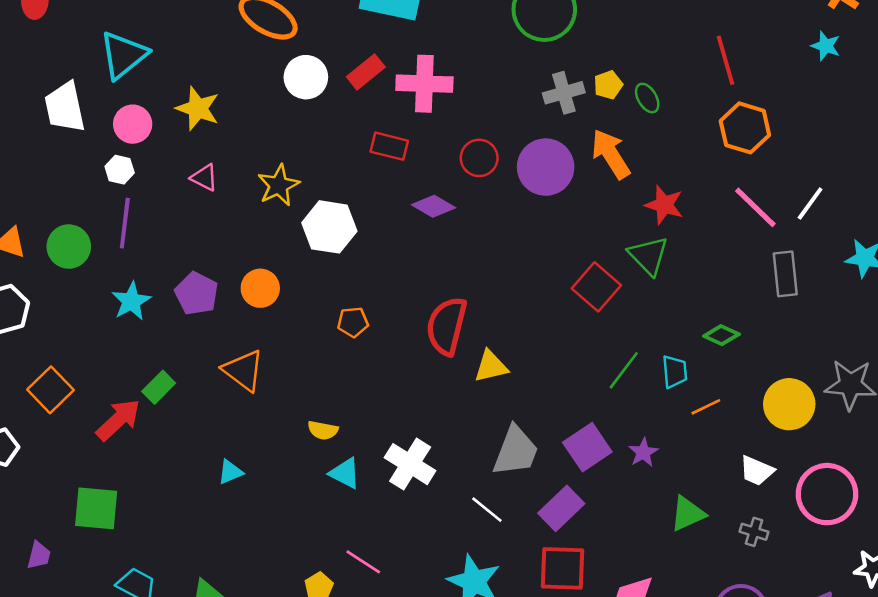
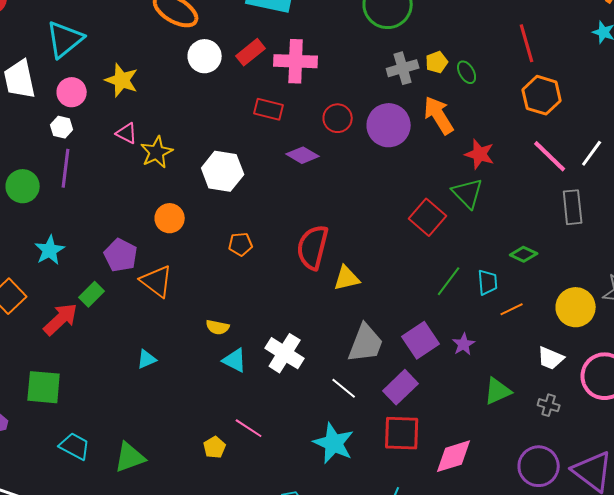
yellow star: (279, 185) -> (157, 152), moved
purple pentagon: (196, 293) -> (121, 255), moved
cyan star: (131, 301) -> (50, 250), moved

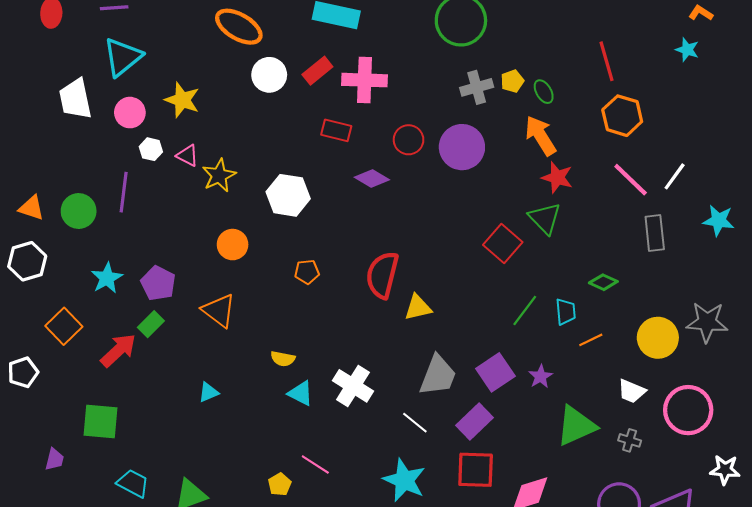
orange arrow: (439, 115) -> (541, 136), moved
white hexagon: (62, 127) -> (151, 149), moved
purple pentagon: (121, 255) -> (158, 283), moved
green triangle: (498, 391) -> (576, 426), size x1.4

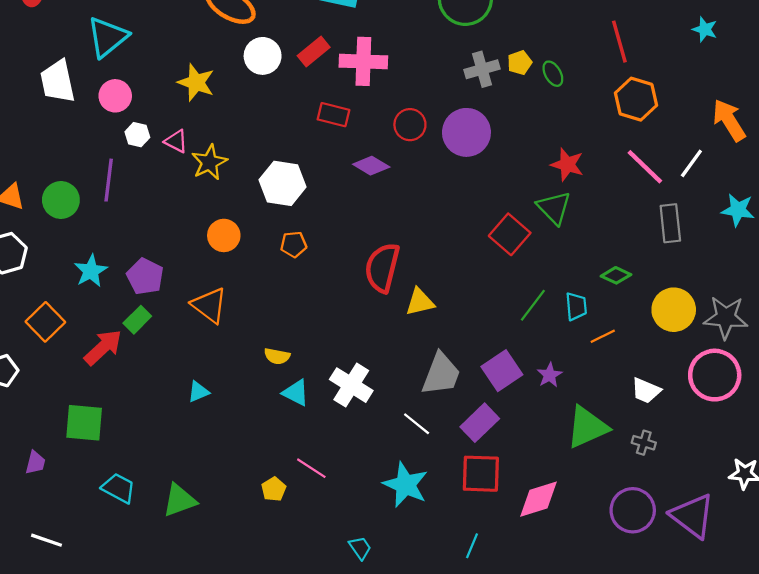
yellow star: (182, 100) -> (196, 83), moved
orange arrow: (541, 136) -> (729, 120), moved
orange pentagon: (307, 272) -> (294, 244), moved
yellow circle: (658, 338) -> (674, 310), moved
pink circle: (688, 410) -> (715, 375), moved

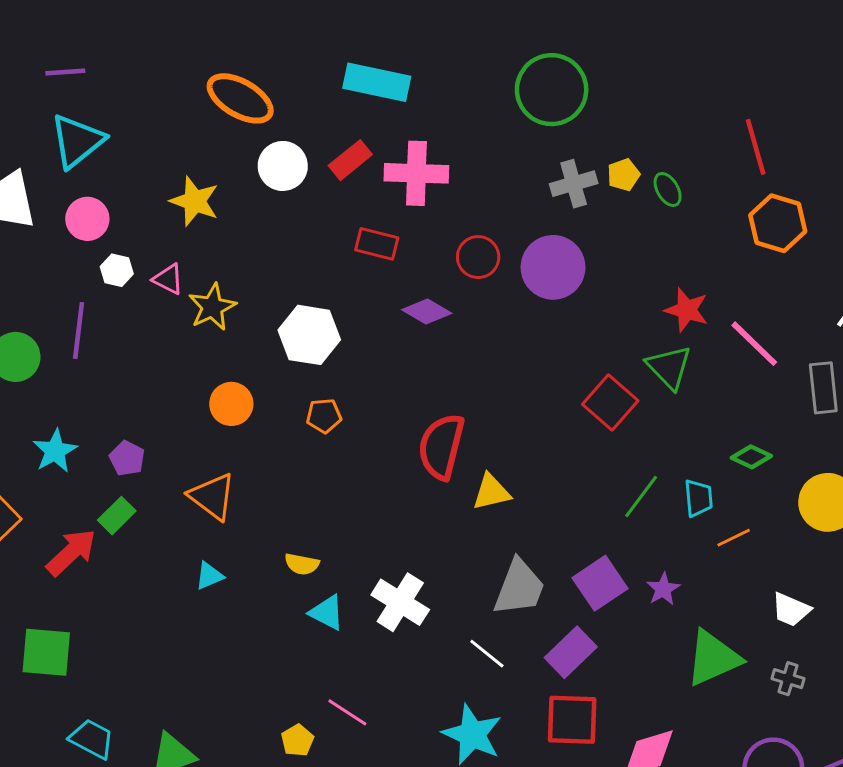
pink line: (645, 167) -> (754, 344), moved
purple pentagon: (145, 276) -> (127, 458), size x0.7
cyan triangle: (198, 392) -> (209, 576), moved

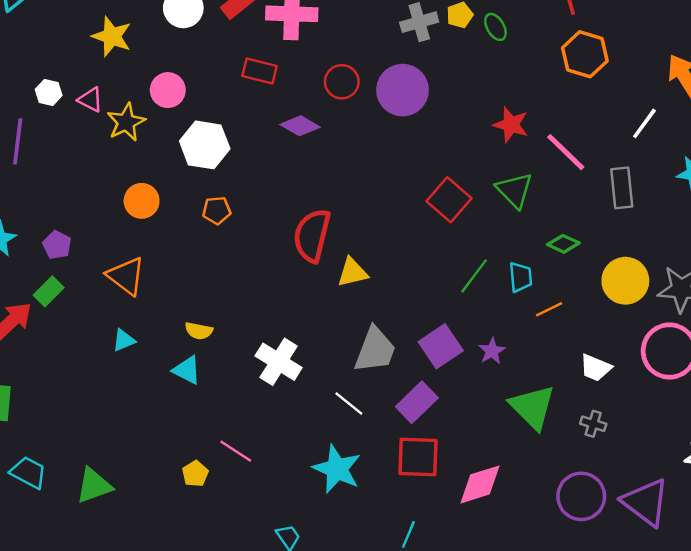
pink circle: (87, 219) -> (168, 90), moved
green triangle: (669, 367) -> (515, 190), moved
cyan triangle: (327, 613) -> (187, 370), moved
green triangle: (713, 658) -> (532, 407), turned -51

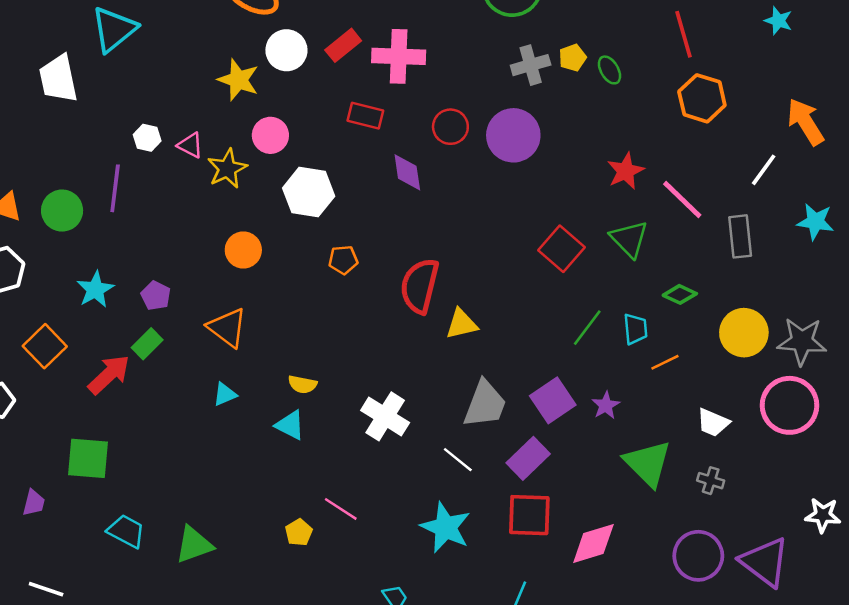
yellow star: (112, 36) -> (238, 80), moved
red star: (511, 125) -> (626, 171), turned 30
purple diamond: (300, 126) -> (407, 172), turned 51
orange pentagon: (217, 210) -> (343, 260), moved

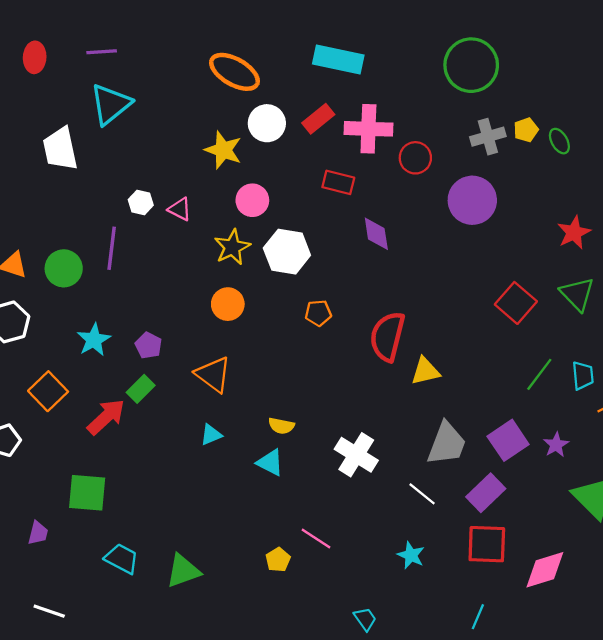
red circle: (450, 127) -> (415, 158), moved
yellow star: (227, 169) -> (232, 247), moved
cyan star: (446, 527) -> (411, 555), size x0.6

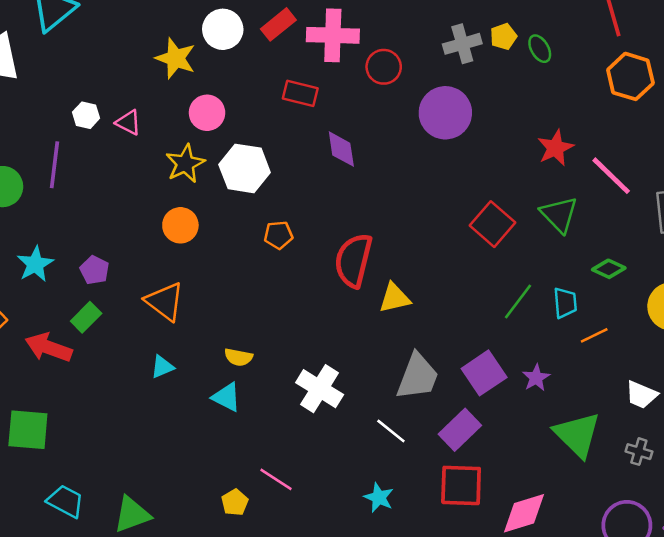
red arrow: (106, 417) -> (49, 347), turned -117

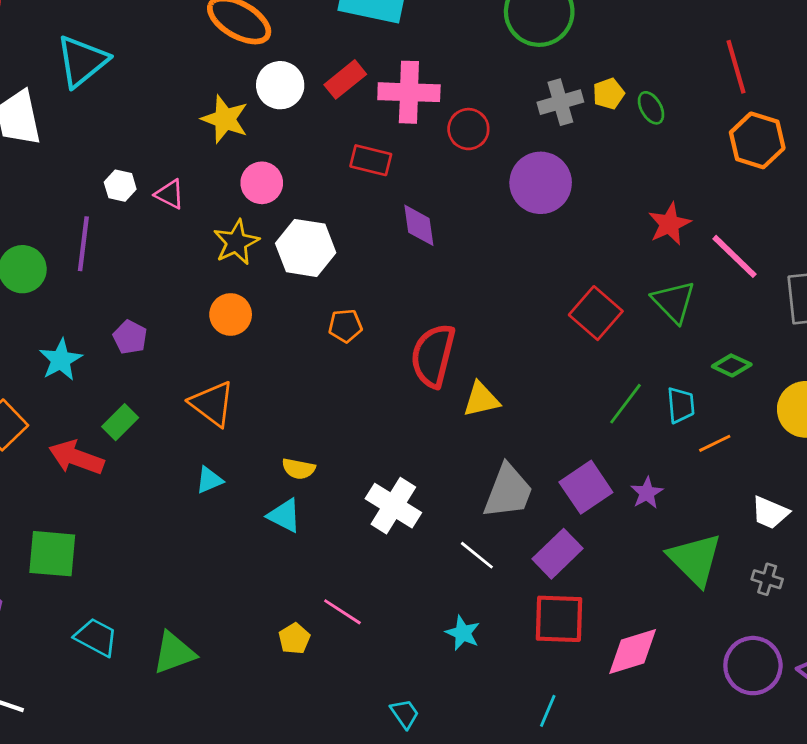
purple pentagon: (94, 270) -> (130, 337), moved

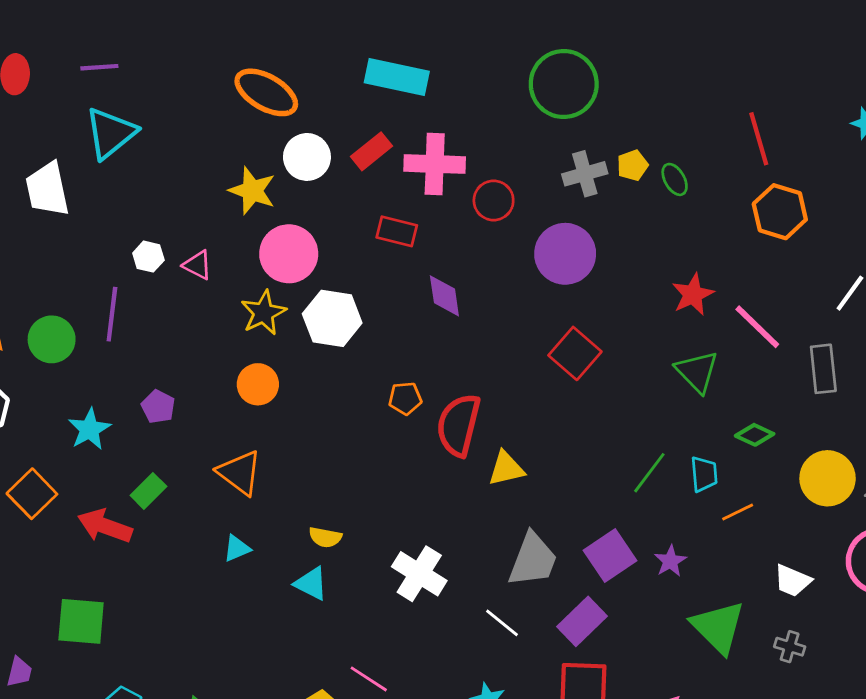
pink circle: (262, 183) -> (289, 254), size x1.4
red square: (596, 313) -> (575, 353), moved
orange pentagon: (345, 326) -> (405, 398), moved

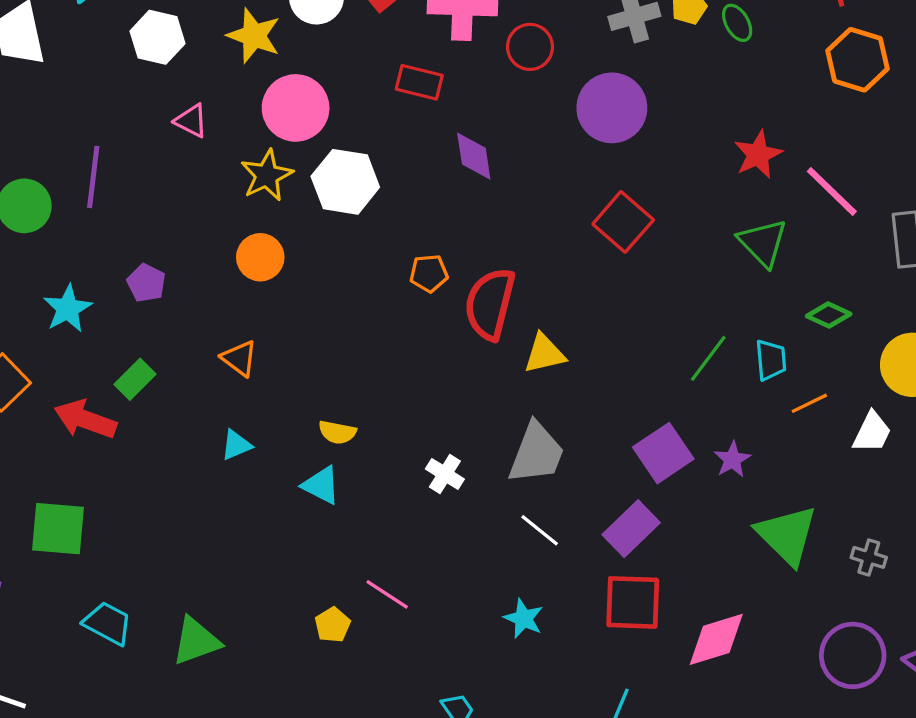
white hexagon: (148, 257) -> (157, 37), moved, size x1.5
orange triangle: (240, 473) -> (239, 358), size x0.7
gray trapezoid: (533, 560) -> (536, 453), moved
white cross: (419, 574) -> (445, 474), size x0.6
white trapezoid: (792, 581) -> (872, 432), moved, turned -87

